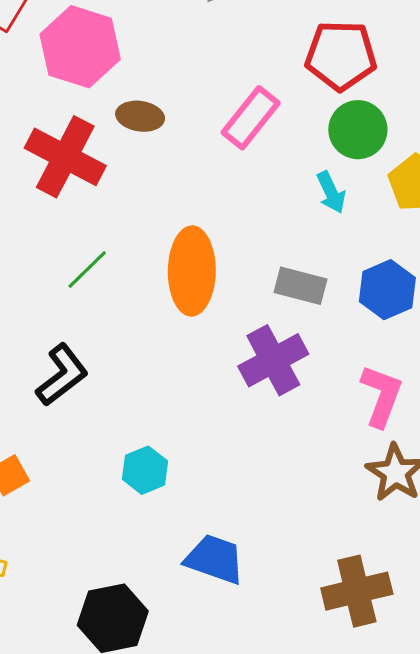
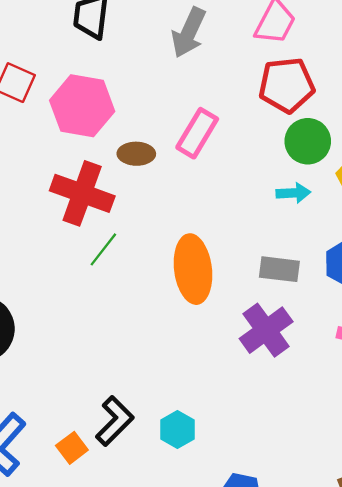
pink rectangle: (251, 118) -> (197, 133), moved
cyan arrow: (331, 192) -> (293, 193), turned -60
green line: (87, 270) -> (103, 249), moved
black L-shape: (62, 375) -> (115, 421), moved

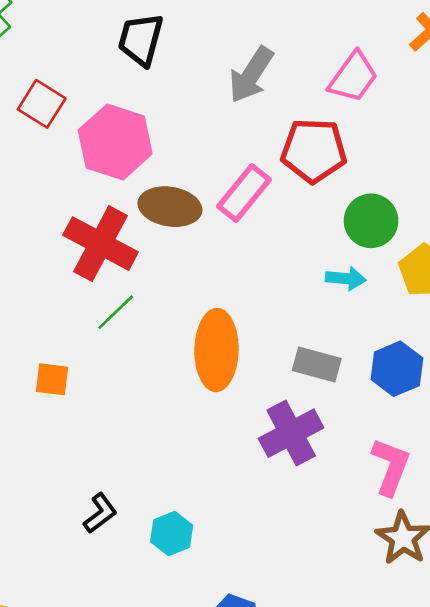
red pentagon: (287, 85) -> (314, 151), moved
brown ellipse: (136, 154) -> (170, 207), size x1.4
black L-shape: (115, 421) -> (100, 513), size x0.7
orange square: (72, 448) -> (52, 379), moved, turned 36

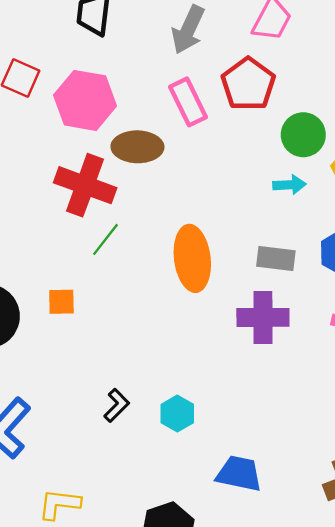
red pentagon: (314, 151) -> (248, 84), turned -30
pink rectangle: (244, 193) -> (188, 102), moved, turned -57
purple cross: (291, 433) -> (263, 317), turned 36

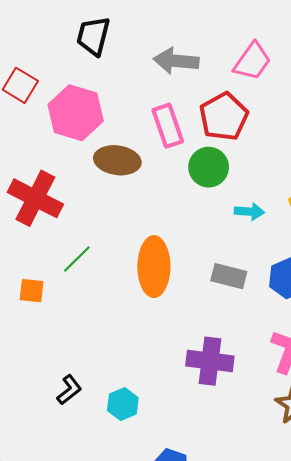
gray arrow: (188, 30) -> (176, 61), turned 63
green circle: (303, 135) -> (209, 167), moved
red cross: (85, 185) -> (35, 198), moved
green line: (106, 239) -> (77, 259), moved
purple cross: (263, 317) -> (210, 361), moved

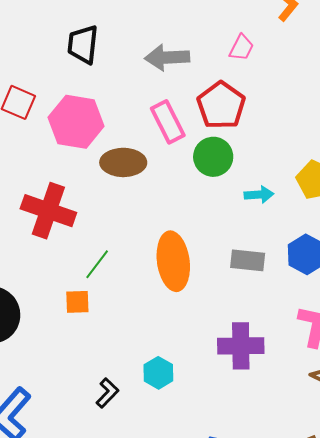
pink trapezoid: (252, 61) -> (241, 48), size x0.7
orange square: (32, 291) -> (77, 302), moved
cyan hexagon: (123, 404) -> (158, 373), moved

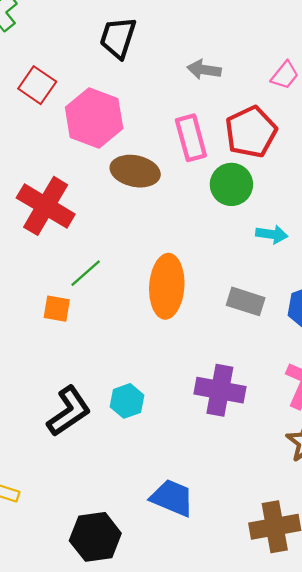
gray arrow: (167, 58) -> (204, 70), size x0.7
black L-shape: (107, 393) -> (69, 411), size x1.6

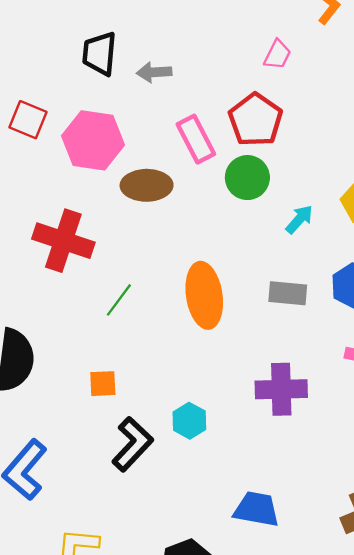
gray arrow: (204, 70) -> (154, 72), moved
cyan arrow: (272, 234) -> (299, 219), turned -44
orange square: (57, 309) -> (103, 384), moved

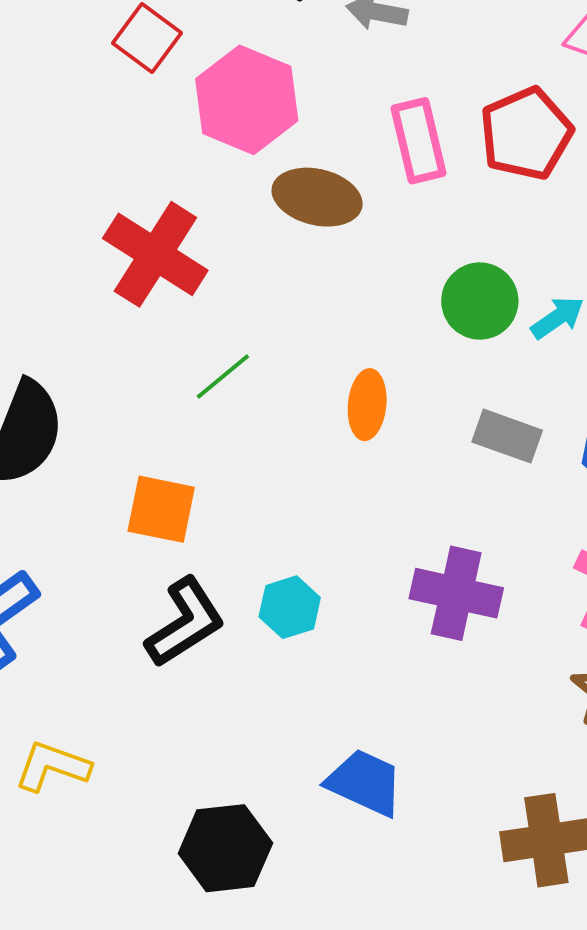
green circle: (247, 178) -> (480, 301), moved
orange ellipse: (204, 295) -> (367, 405), size x0.6
orange square: (103, 384) -> (161, 509), size x1.4

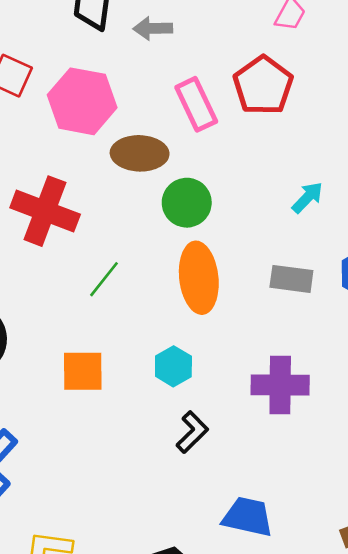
green circle: (480, 301) -> (187, 203), moved
orange ellipse: (367, 405) -> (199, 278), size x1.6
cyan hexagon: (290, 607) -> (173, 366), moved
black L-shape: (185, 622) -> (192, 432), moved, size x0.7

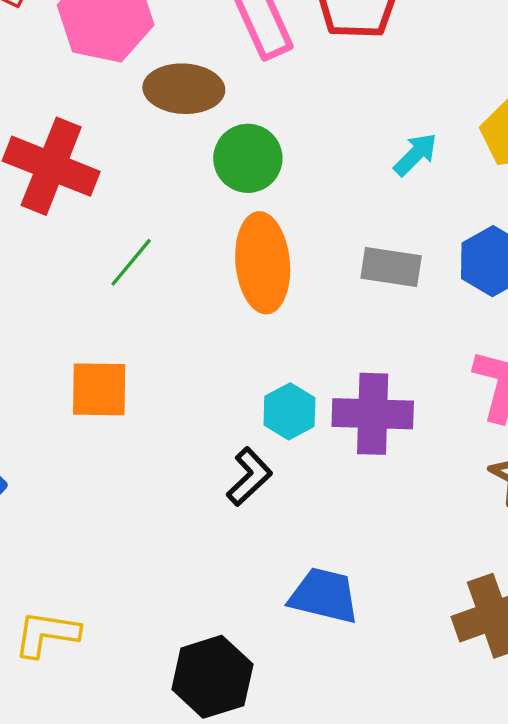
cyan hexagon: (173, 366) -> (289, 411), moved

